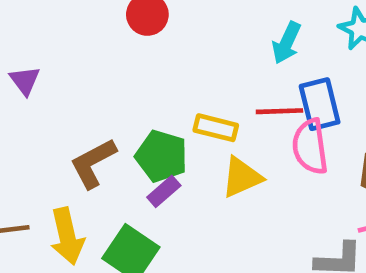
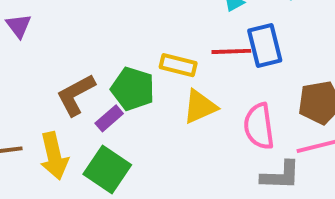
pink semicircle: (310, 147) -> (259, 126), moved
purple rectangle: (164, 191) -> (109, 118), moved

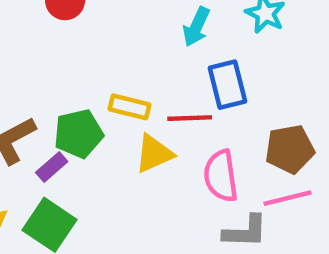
red line: (231, 51) -> (190, 118), moved
green pentagon: (133, 89) -> (78, 134), turned -30

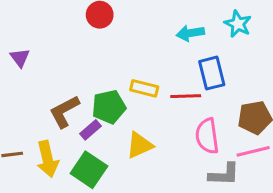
cyan arrow: (196, 27) -> (190, 33), turned 56
yellow triangle: (154, 154) -> (140, 145), moved

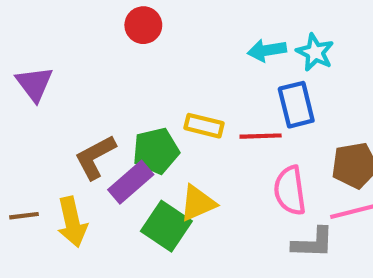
cyan star: (238, 24) -> (315, 52), moved
purple triangle: (20, 58) -> (34, 84), size x1.4
purple rectangle: (90, 130) -> (131, 182), size x1.5
green square: (89, 170) -> (166, 226), moved

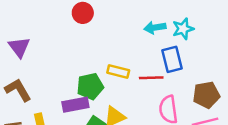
cyan star: (315, 52) -> (183, 29), turned 30
brown L-shape: (95, 157) -> (18, 90), moved, turned 88
purple rectangle: (131, 182) -> (75, 105), turned 30

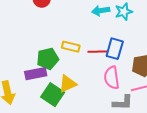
blue rectangle: (172, 59) -> (115, 49), moved, turned 30

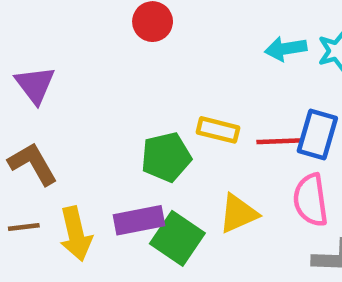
purple rectangle: (36, 74) -> (139, 220), moved
yellow triangle: (68, 84) -> (238, 214), moved

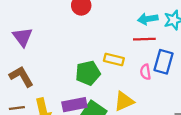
red line: (279, 141) -> (144, 39), moved
pink semicircle: (311, 200) -> (145, 72), moved, size x0.6

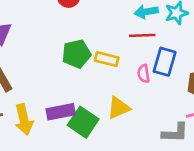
green pentagon: (88, 73) -> (76, 54), moved

